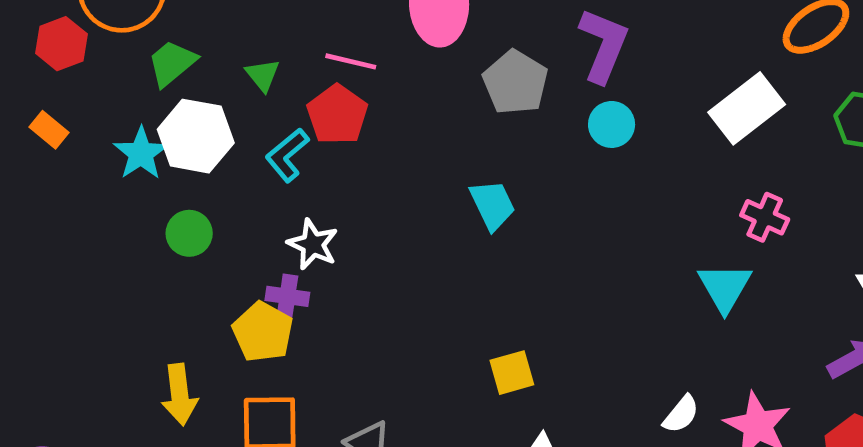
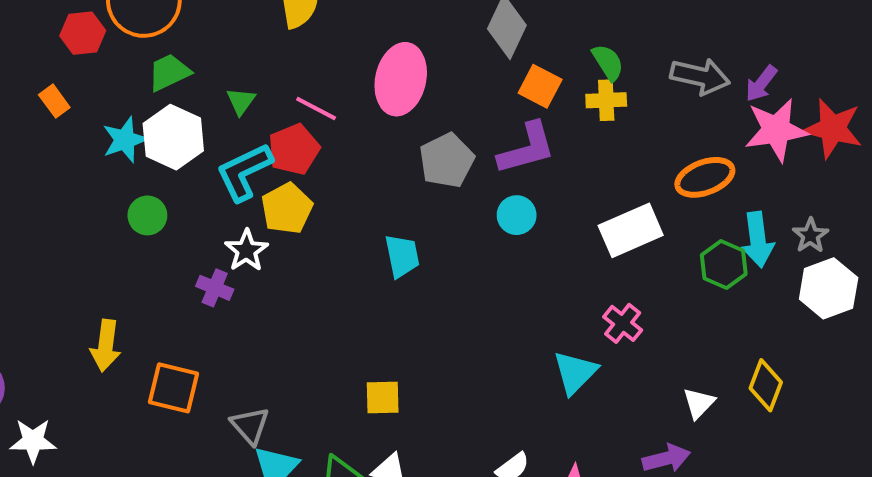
purple L-shape: (604, 45) -> (527, 148), turned 38
cyan L-shape: (287, 155) -> (244, 172), size x1.4
yellow pentagon: (263, 332) -> (287, 208), moved

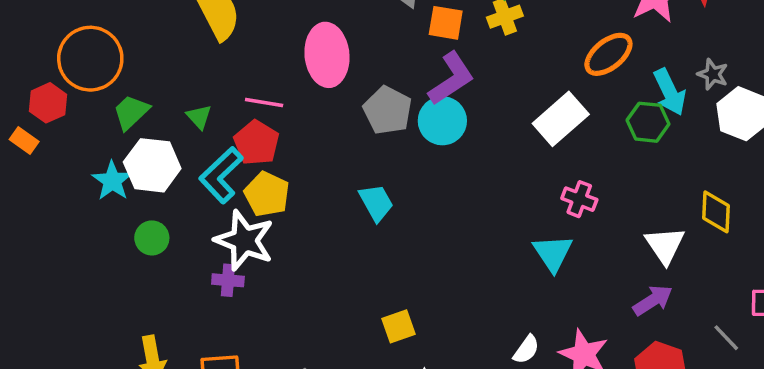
orange rectangle: (54, 101) -> (24, 140), moved
cyan circle: (517, 215) -> (442, 121), moved, size x1.4
white star: (246, 250) -> (244, 240), size x1.6
white triangle: (699, 403) -> (665, 245), size x1.4

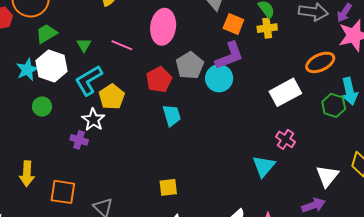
red pentagon: (257, 143) -> (159, 80), moved
white star: (244, 240) -> (93, 120), size x0.7

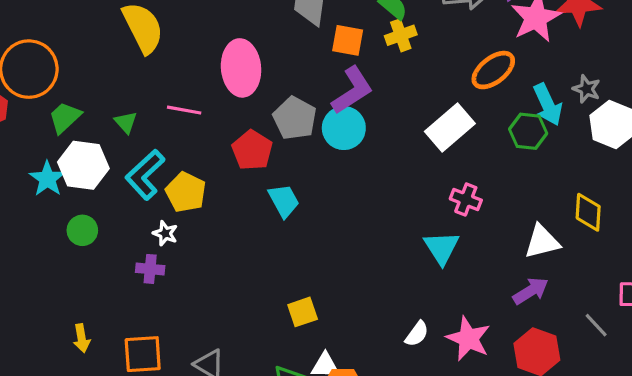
white star: (93, 120) -> (165, 233), size x0.7
yellow arrow: (27, 174) -> (82, 338), size x0.7
white triangle: (327, 176) -> (542, 242), turned 50

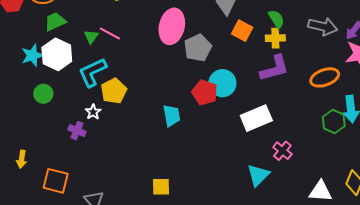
purple L-shape: (352, 90) -> (274, 68), moved
pink line: (184, 110) -> (110, 34), moved
gray pentagon: (295, 118) -> (198, 48), moved
white rectangle: (450, 127) -> (256, 118), moved
red pentagon: (252, 150) -> (205, 92), moved, turned -30

